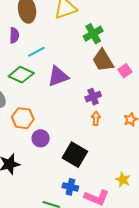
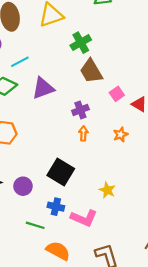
pink square: (125, 71) -> (117, 94), moved
purple circle: (41, 138) -> (23, 186), moved
yellow star: (123, 180) -> (107, 190), moved

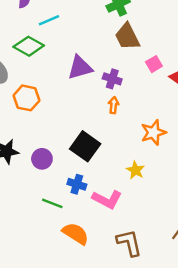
purple triangle: (43, 88) -> (80, 68), moved
purple cross: (80, 110) -> (112, 79), turned 35
orange star: (121, 135) -> (153, 132), moved, size x1.5

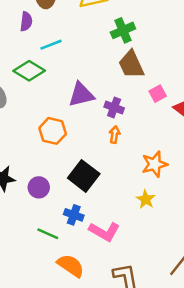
orange hexagon: (27, 98) -> (53, 131), moved
yellow star: (135, 170) -> (146, 199), moved

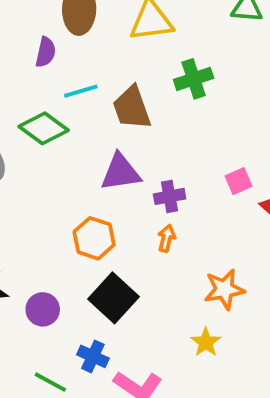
brown trapezoid: (131, 64) -> (132, 108), moved
purple cross: (114, 107) -> (170, 196), turned -36
orange hexagon: (53, 131) -> (94, 238), moved

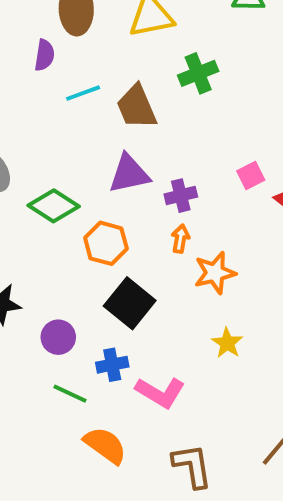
green diamond: (44, 128) -> (54, 206), moved
orange star: (224, 289) -> (215, 273), moved
purple circle: (43, 309) -> (58, 337), moved
blue cross: (93, 356) -> (112, 365), turned -32

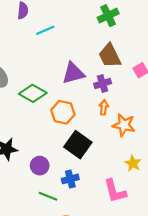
brown trapezoid: (137, 107) -> (110, 56), moved
orange star: (215, 273) -> (124, 125), turned 30
pink L-shape: (160, 392) -> (115, 191), moved, turned 48

